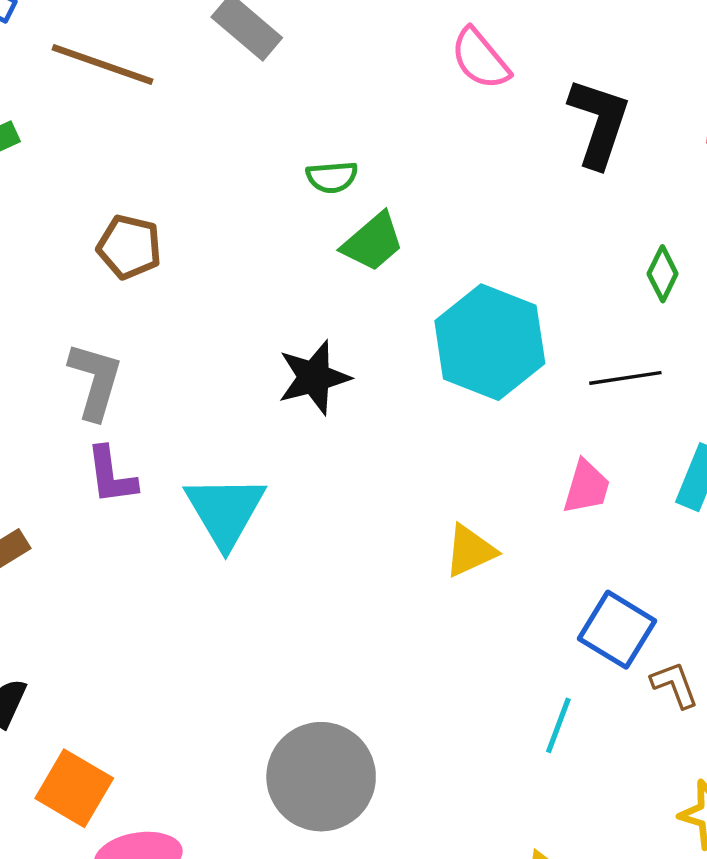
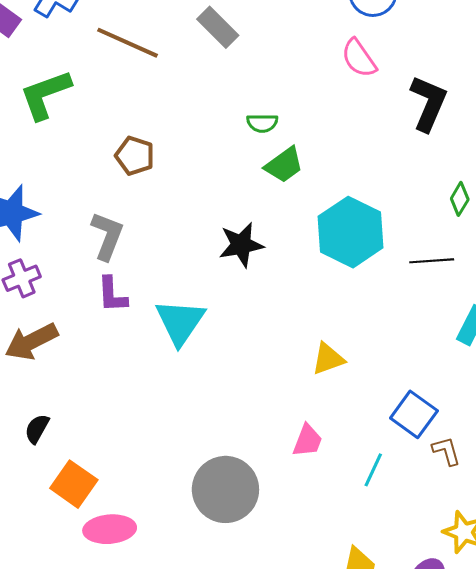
pink trapezoid: (587, 487) -> (307, 441), moved

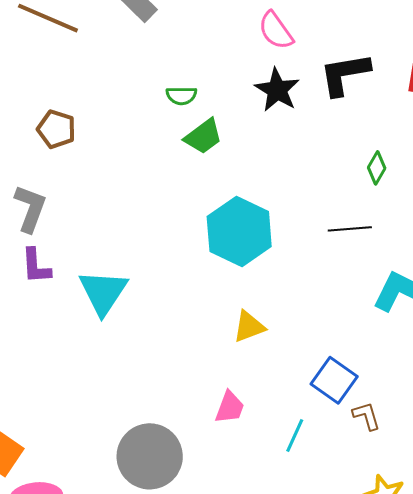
black L-shape: (428, 103) -> (345, 74), turned -122
cyan hexagon: (351, 232) -> (239, 231), moved
black star: (241, 245) -> (277, 90), moved, turned -30

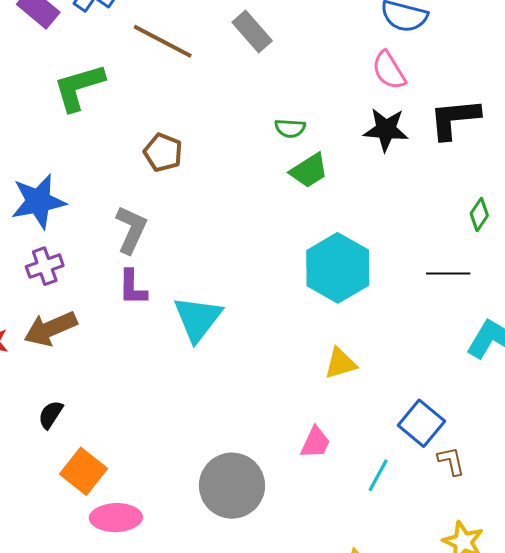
black star: (277, 90) -> (386, 130), turned -30

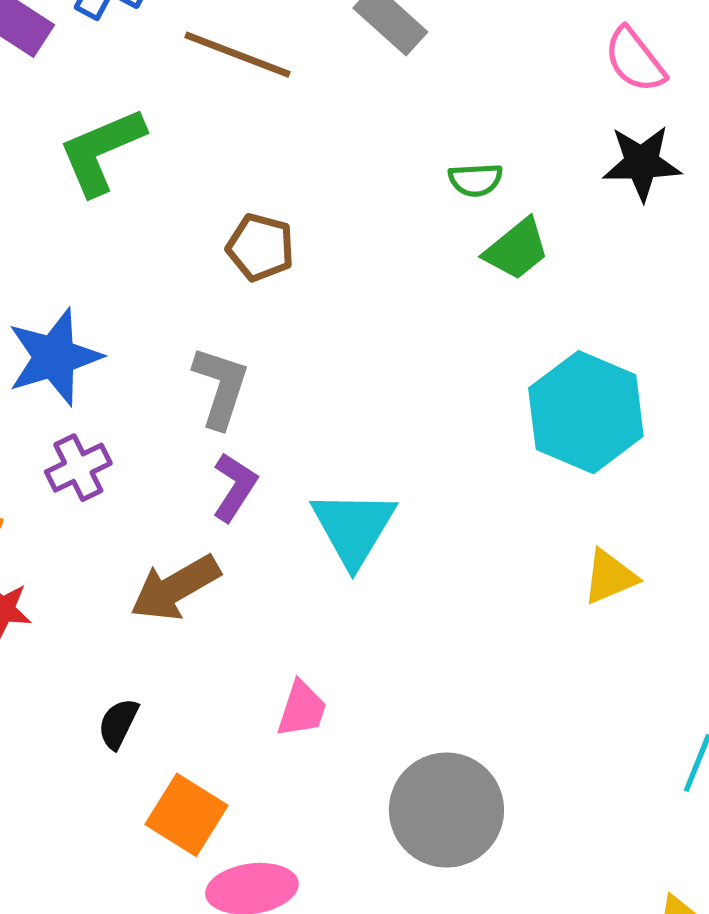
purple L-shape: (132, 287) -> (235, 487), turned -141
brown arrow: (50, 329) -> (175, 588), moved
pink trapezoid: (315, 443) -> (302, 709), moved

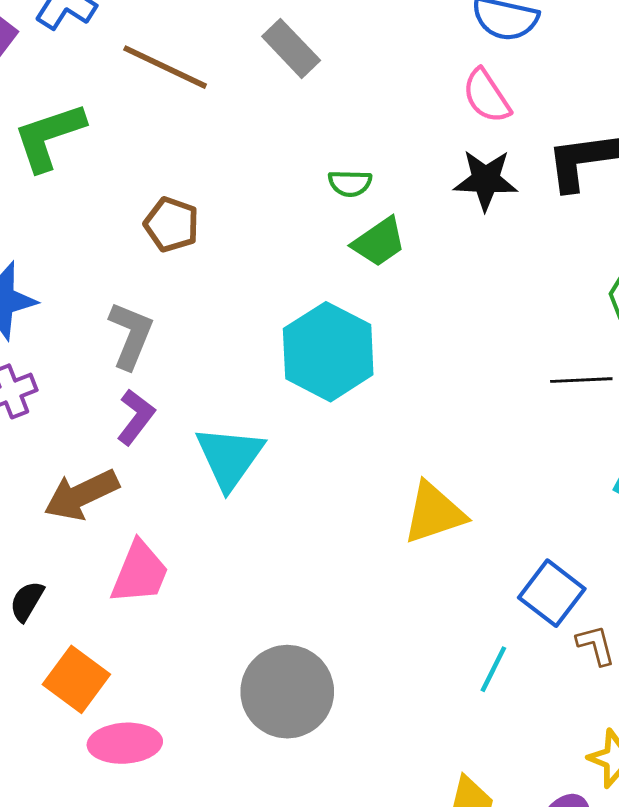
cyan hexagon: (586, 412) -> (328, 352), moved
yellow triangle: (610, 577) -> (434, 513), size x1.4
pink trapezoid: (302, 709) -> (140, 573), moved, size x1.4

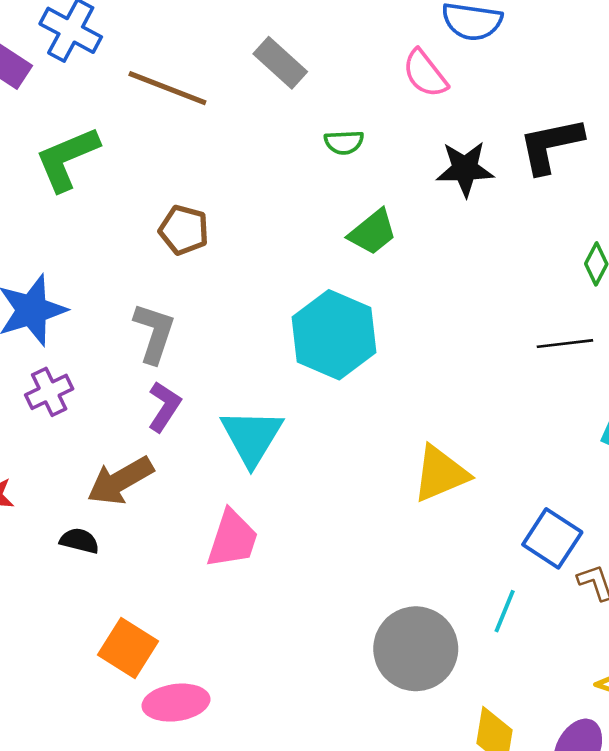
pink semicircle: (486, 96) -> (425, 74), moved
green semicircle: (350, 183) -> (344, 142), moved
pink trapezoid: (140, 573) -> (232, 539), moved
black semicircle: (27, 601) -> (79, 541), moved, turned 78
gray circle: (287, 692) -> (416, 649), moved

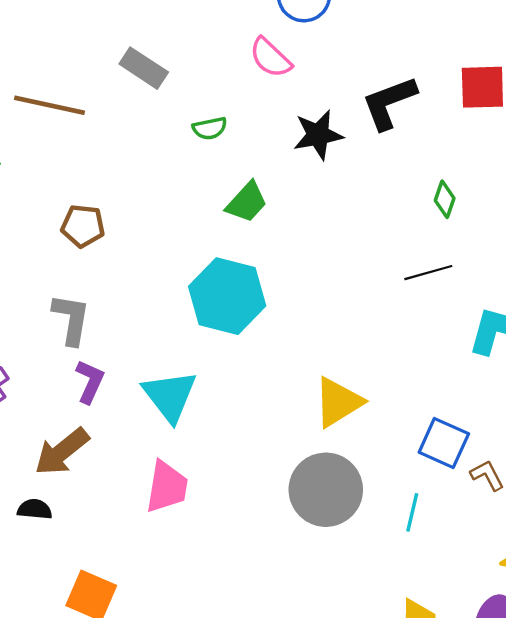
gray circle: (416, 649) -> (326, 490), moved

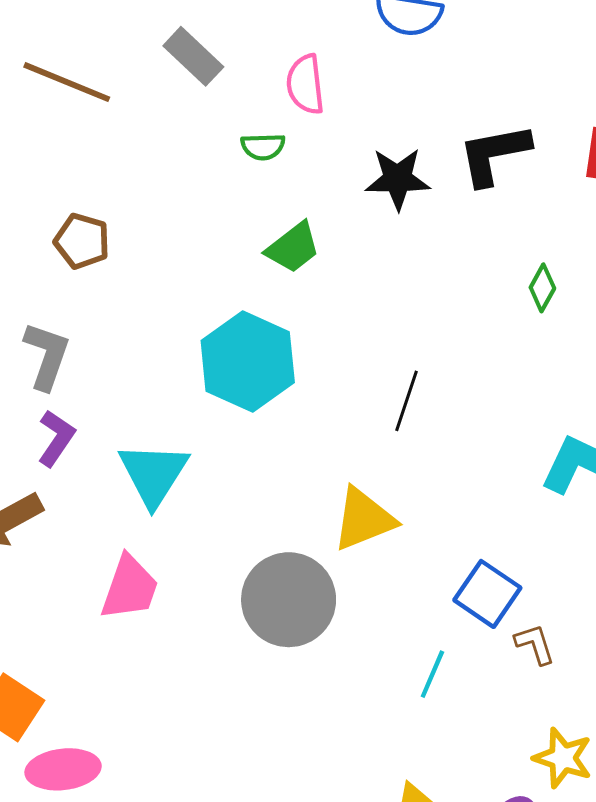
pink semicircle: (271, 58) -> (305, 84), moved, turned 30
black line: (428, 273) -> (406, 401), moved, turned -66
gray circle: (326, 490) -> (289, 600), moved

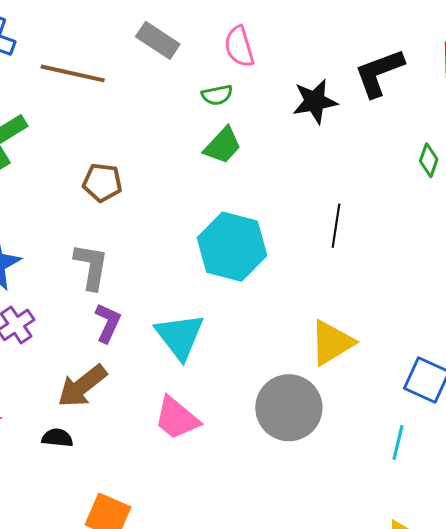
green trapezoid: (293, 248) -> (223, 145), moved
black line: (406, 401) -> (336, 226), moved
pink trapezoid: (130, 588) -> (177, 418), turned 120

